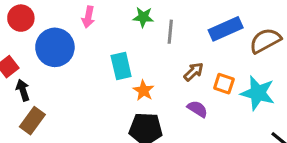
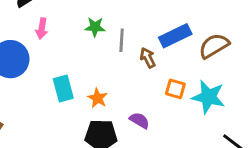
cyan rectangle: (121, 66) -> (63, 88), moved
brown arrow: (194, 72) -> (148, 58), moved, turned -72
purple semicircle: (197, 109) -> (139, 120), moved

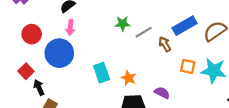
pink arrow: (42, 29) -> (70, 27), moved
gray line: (122, 40) -> (144, 32), turned 60

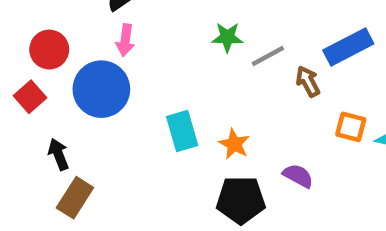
red square: (26, 71) -> (30, 97), moved

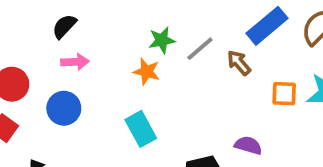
pink arrow: (125, 40) -> (75, 62), turned -88
blue circle: (101, 89) -> (64, 108), size x0.7
orange star: (234, 144) -> (147, 72), moved

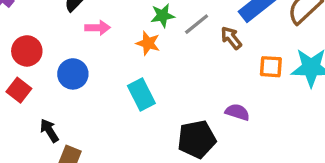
pink arrow: (75, 62) -> (98, 28), moved

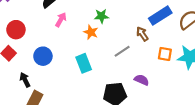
gray line: (197, 24) -> (122, 51), moved
pink arrow: (98, 28) -> (61, 20), turned -64
blue circle: (73, 74) -> (43, 56), moved

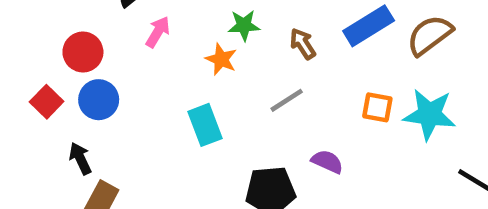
red circle: (16, 30) -> (83, 52), moved
brown arrow: (142, 34) -> (303, 44), moved
blue circle: (43, 56) -> (99, 100), moved

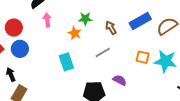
pink arrow: (158, 32) -> (47, 20), turned -40

